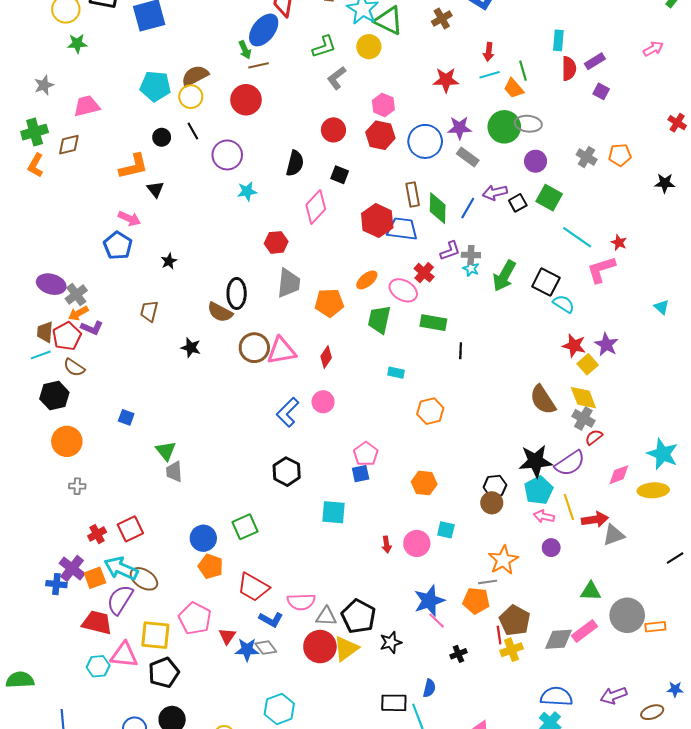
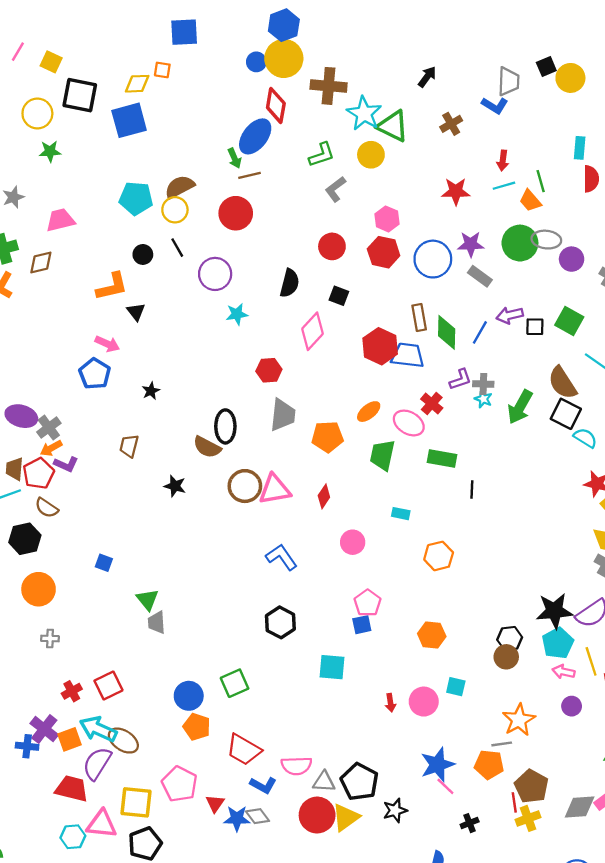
purple circle: (536, 161) -> (572, 259), moved
black square: (518, 203) -> (535, 327), turned 30
brown semicircle: (543, 400) -> (562, 383), moved
pink circle: (323, 402) -> (353, 542), moved
blue L-shape: (288, 412) -> (282, 557), turned 100

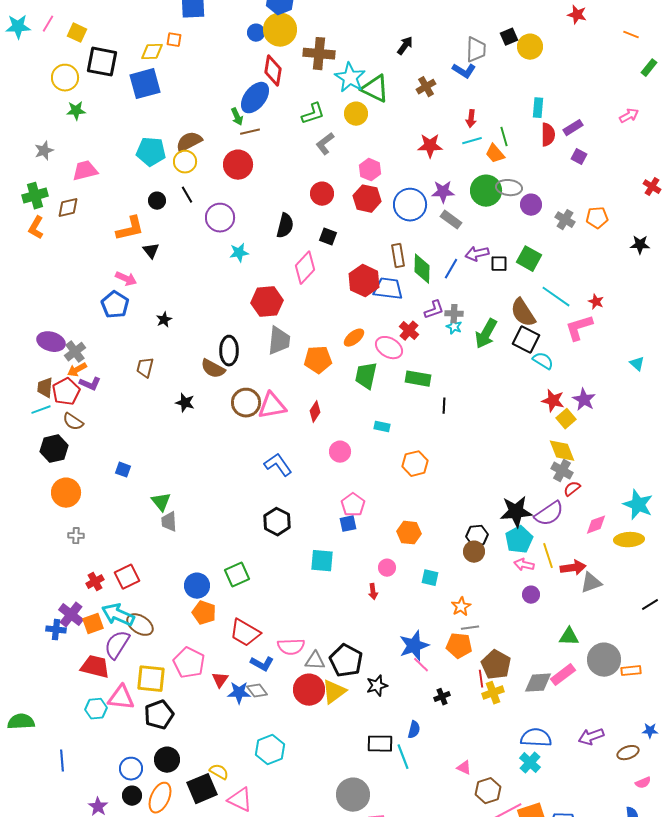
red hexagon: (269, 370) -> (267, 302), size x1.4
pink circle: (424, 702) -> (387, 568), moved, size x0.7
orange star: (519, 720) -> (461, 607), moved, size x0.7

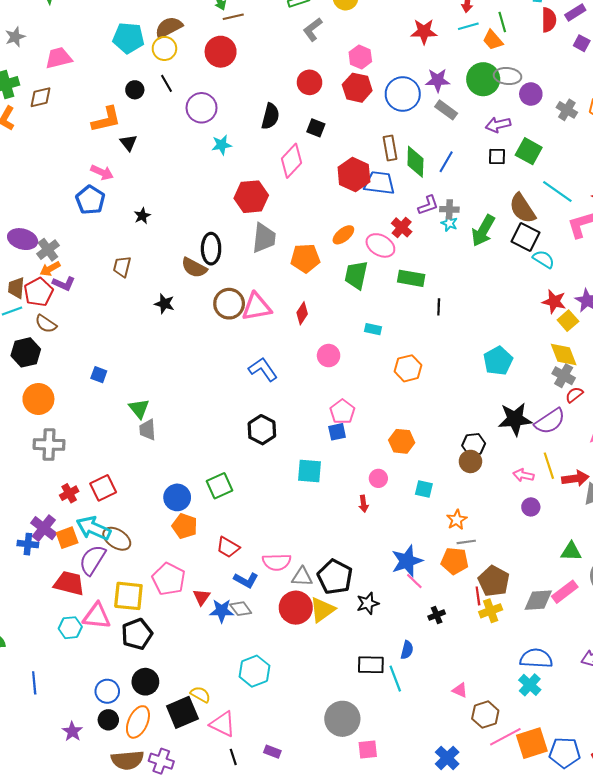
purple arrow: (477, 254) -> (498, 125), moved
gray cross: (76, 536) -> (49, 445), size x1.8
cyan pentagon: (519, 540) -> (498, 361), moved
red trapezoid: (245, 633) -> (228, 547), size x0.7

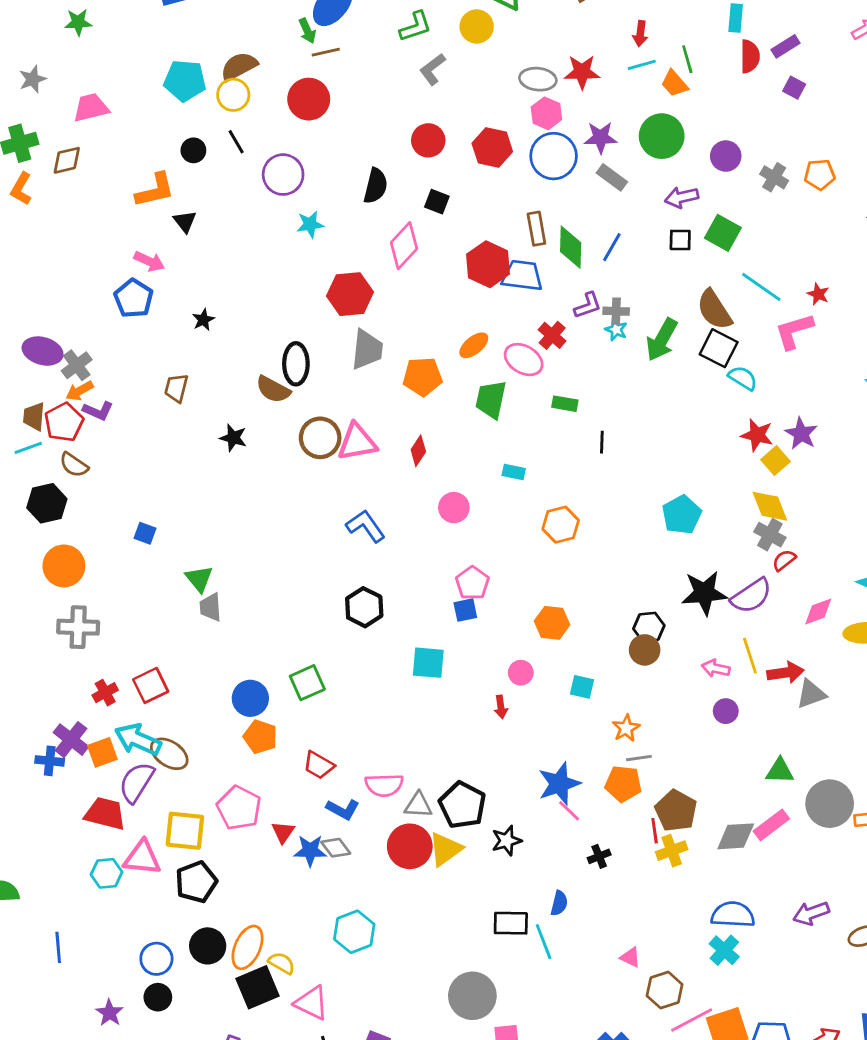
pink hexagon: (360, 57) -> (546, 113), moved
gray ellipse: (508, 76) -> (538, 79), moved
green rectangle: (411, 278) -> (565, 404), size x0.7
orange ellipse: (138, 722) -> (248, 947), moved

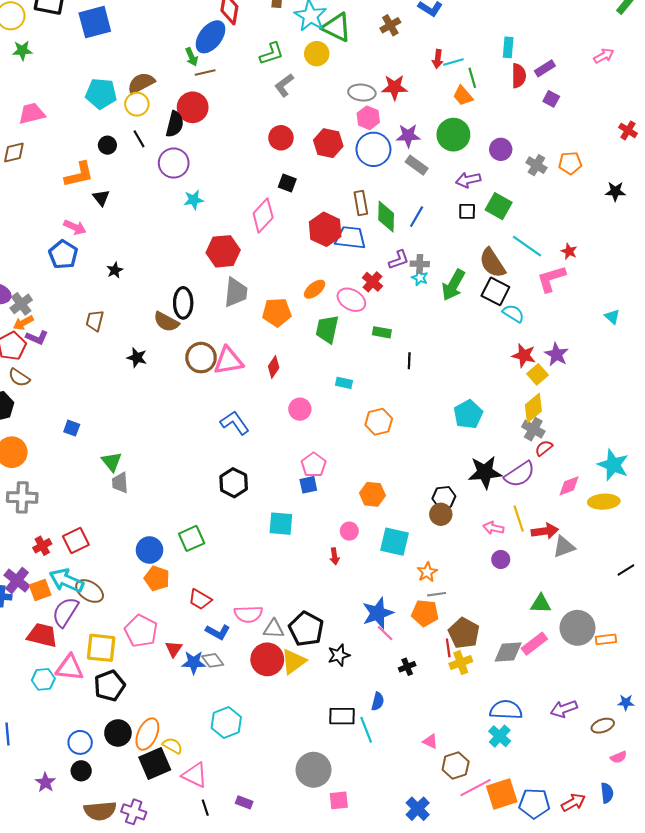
cyan line: (642, 65) -> (453, 62), moved
black semicircle: (376, 186) -> (175, 124), moved
yellow diamond: (770, 506) -> (533, 408), turned 72
cyan square: (582, 687) -> (395, 542), size x1.6

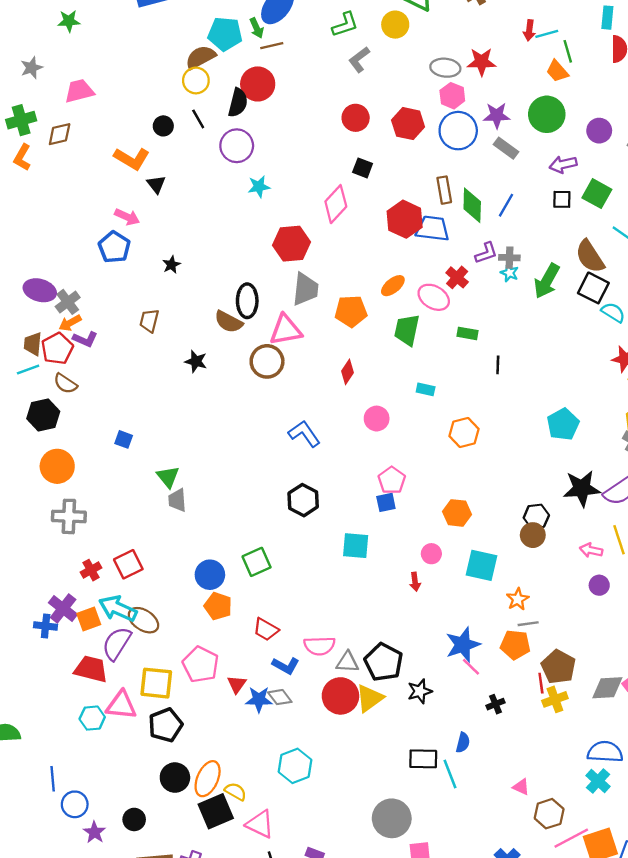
cyan pentagon: (101, 94) -> (225, 34), moved
orange L-shape: (79, 175) -> (132, 159), turned 44
pink triangle: (228, 361) -> (286, 330), moved
blue circle: (80, 742) -> (75, 804), moved

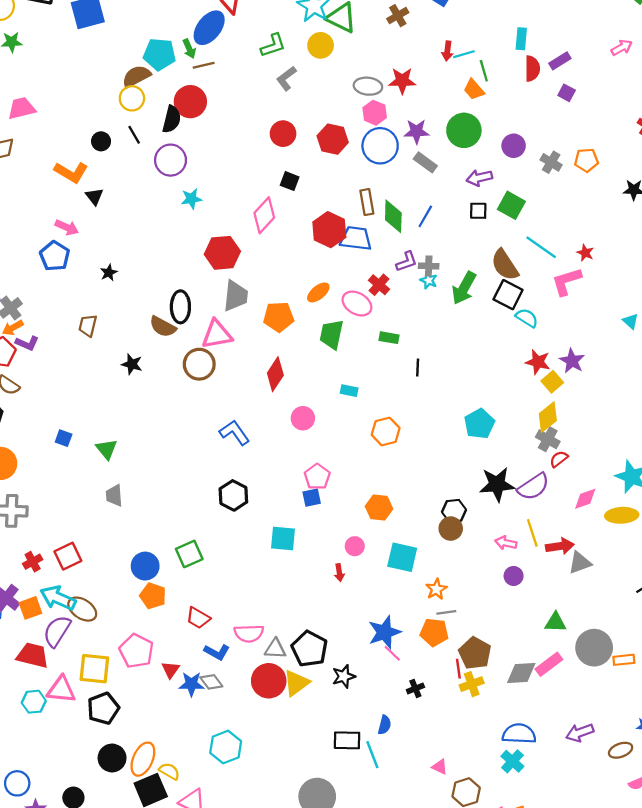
red diamond: (347, 372) -> (275, 374), size x1.4
green triangle: (168, 477) -> (107, 449), moved

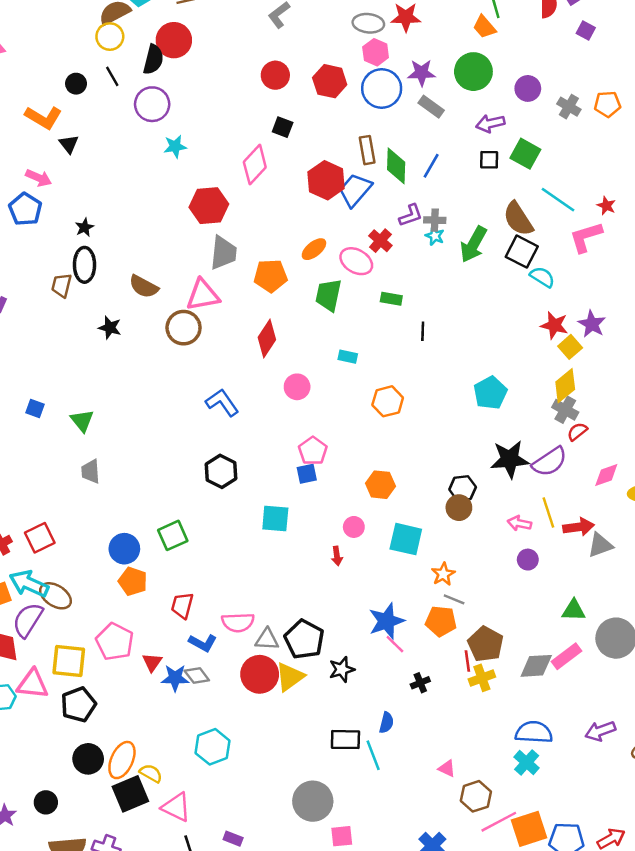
blue trapezoid: (356, 238) -> (355, 190), turned -56
black ellipse: (180, 307) -> (84, 265), moved
gray line: (446, 612) -> (454, 599), turned 30
red trapezoid: (198, 618) -> (182, 605), turned 75

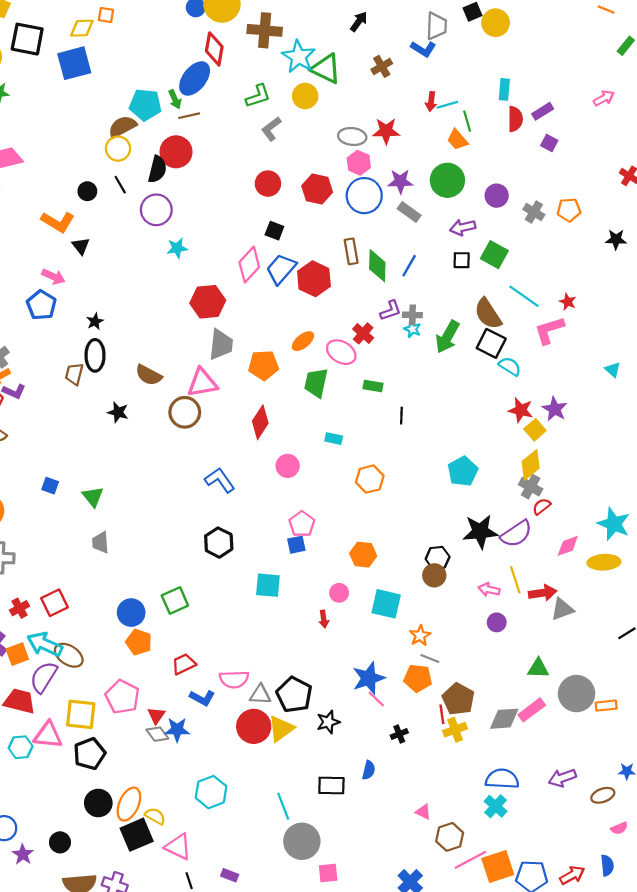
blue trapezoid: (355, 190) -> (281, 269), moved
red trapezoid: (182, 605) -> (184, 664), turned 50
gray diamond: (197, 676) -> (157, 734), moved
cyan line: (373, 755) -> (283, 806), moved

